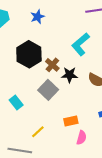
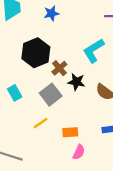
cyan rectangle: (16, 102) -> (15, 93), moved
yellow line: (38, 132) -> (40, 123), moved

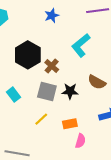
blue star: (51, 13) -> (52, 16), moved
black star: (76, 82) -> (70, 91), moved
gray square: (51, 95) -> (47, 91), turned -30

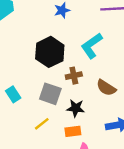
black hexagon: (28, 55) -> (50, 52), moved
brown cross: (52, 66) -> (74, 76), moved, turned 32
black star: (70, 91) -> (76, 108), moved

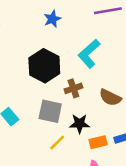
yellow line: (42, 124) -> (57, 143), moved
orange rectangle: (73, 131) -> (98, 142), moved

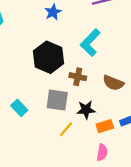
brown cross: (73, 88) -> (78, 77), turned 35

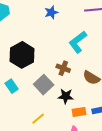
black hexagon: (49, 57) -> (22, 55), moved
gray square: (57, 100) -> (44, 85), turned 30
yellow line: (66, 129) -> (38, 119), moved

